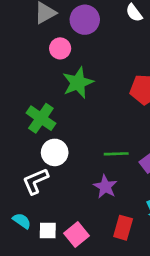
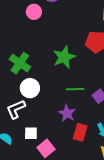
green star: (78, 83) -> (64, 57), moved
red rectangle: (123, 228) -> (80, 132), moved
white square: (48, 230) -> (31, 133), moved

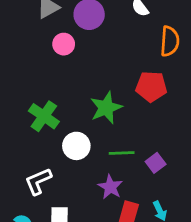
white circle: (30, 88) -> (76, 146), moved

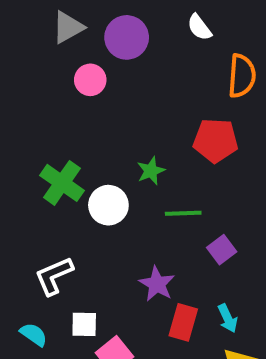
green star: (106, 108) -> (151, 171), size x0.6
white circle: (76, 146) -> (108, 205), moved
green line: (122, 153) -> (183, 213), moved

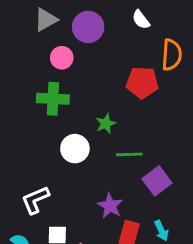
red pentagon: (216, 140) -> (142, 83), moved
green cross: (62, 183) -> (53, 99), moved, turned -32
purple square: (222, 250) -> (157, 181), size x1.4

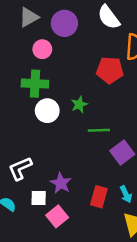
white semicircle: (141, 20) -> (109, 17), size x1.5
white circle: (75, 149) -> (47, 111), moved
purple star: (110, 206) -> (61, 183), moved

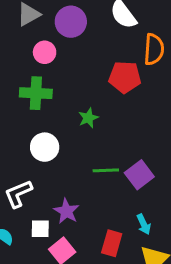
white circle: (47, 111) -> (45, 147), moved
green line: (99, 130) -> (106, 170), moved
red rectangle: (99, 197) -> (112, 243), moved

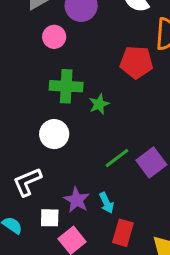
green cross: (36, 93) -> (66, 86), moved
green line: (106, 170) -> (117, 158), turned -35
cyan arrow: (144, 224) -> (107, 203), moved

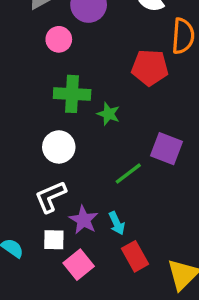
green star: (99, 104) -> (108, 114), turned -30
purple square: (151, 162) -> (166, 149), moved, turned -32
white L-shape: (27, 182) -> (50, 197), moved
red rectangle: (123, 233) -> (135, 256), turned -45

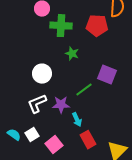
green cross: (72, 94) -> (61, 26), moved
purple star: (84, 220) -> (61, 105), moved, turned -30
white square: (54, 240) -> (32, 135), moved, turned -32

